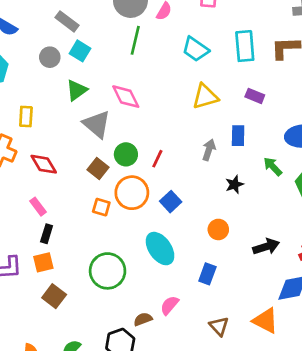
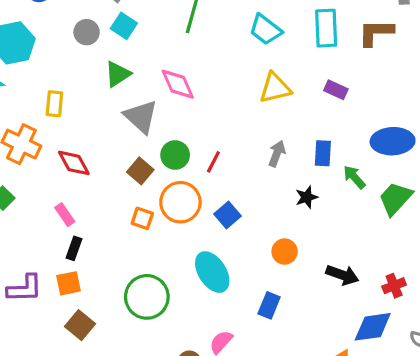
blue rectangle: (238, 136) -> (323, 153), moved
black arrow: (266, 247) -> (342, 275), turned 35

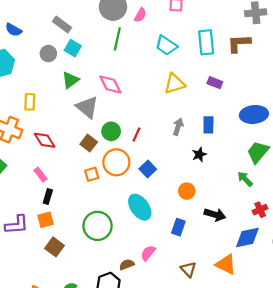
green arrow: (354, 177) -> (245, 179), moved
orange square: (142, 218) -> (92, 174), turned -32
black arrow: (342, 275) -> (215, 215), moved

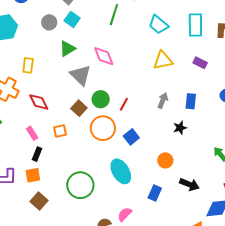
orange square: (92, 174) -> (60, 131), moved

